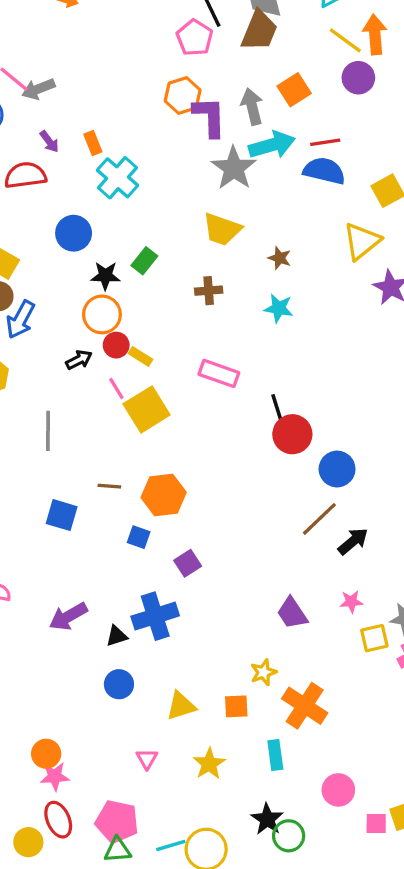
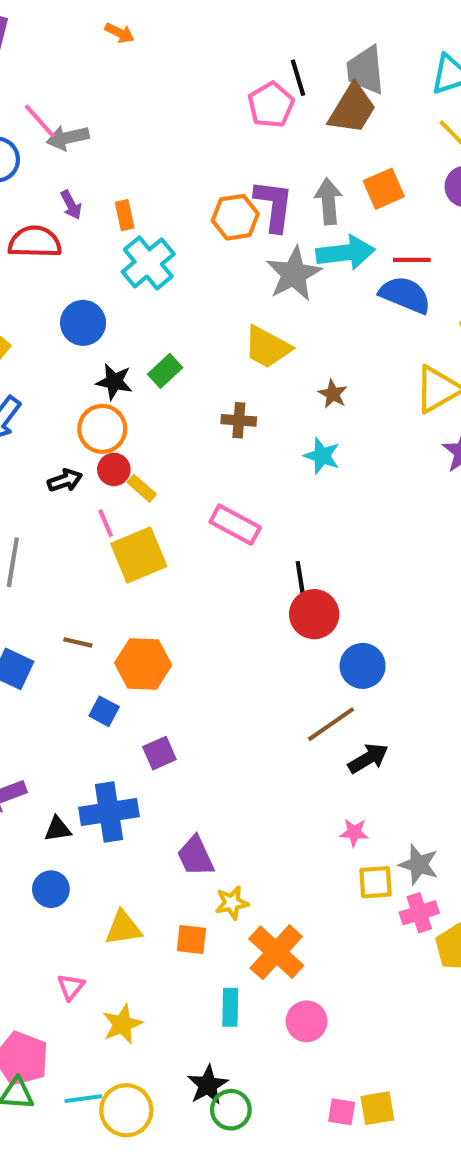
orange hexagon: (183, 95) -> (235, 217), moved
purple trapezoid: (292, 613) -> (196, 856), moved
yellow star: (209, 764) -> (122, 1024), moved
pink circle: (338, 790) -> (307, 1021), moved

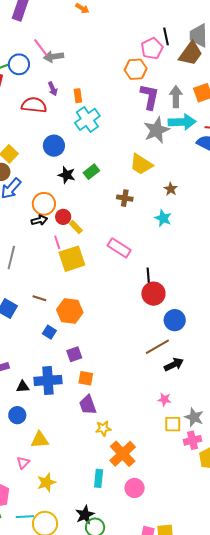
orange hexagon: (235, 217) -> (136, 69), moved
orange circle: (102, 429) -> (44, 204), moved
yellow triangle: (123, 928) -> (40, 440), moved
orange square: (191, 939) -> (86, 378), moved

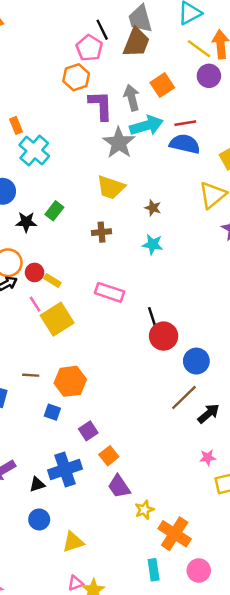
orange square: (86, 378) -> (109, 456), turned -35
pink triangle: (23, 463) -> (76, 583), moved, turned 40

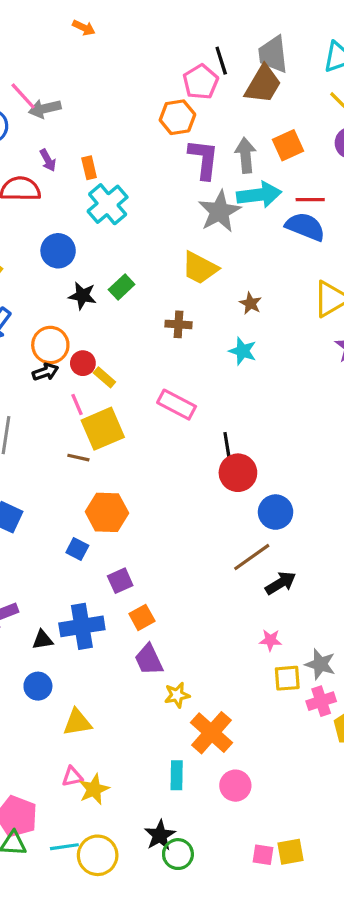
brown line: (31, 375) -> (78, 458), moved

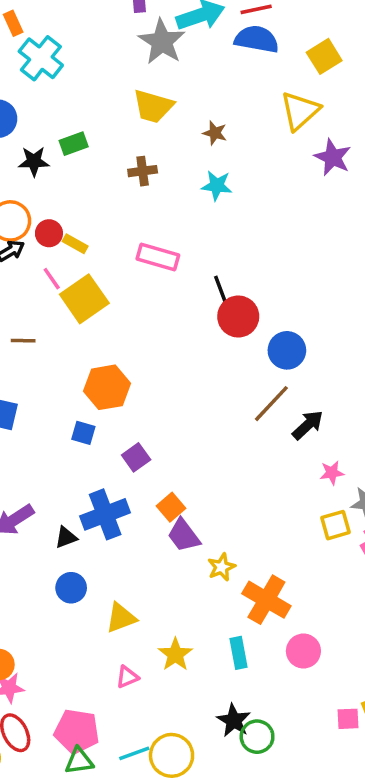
green rectangle: (122, 287) -> (74, 144), turned 35
brown line: (78, 458) -> (23, 341), moved
orange square: (142, 617) -> (171, 507), moved
pink star: (270, 640) -> (332, 473), moved
yellow star: (94, 789) -> (175, 654), moved

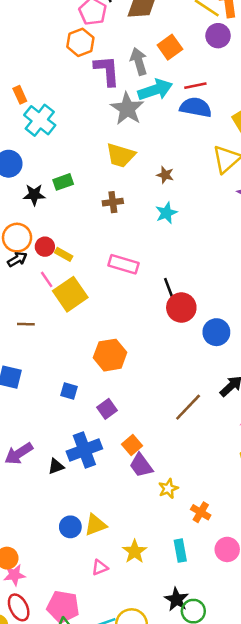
cyan star: (217, 186) -> (166, 213), turned -30
orange hexagon: (107, 387) -> (110, 355), moved
brown line: (271, 404) -> (188, 407), moved
blue circle: (71, 588) -> (70, 527), moved
orange cross: (266, 600) -> (201, 512), size x0.6

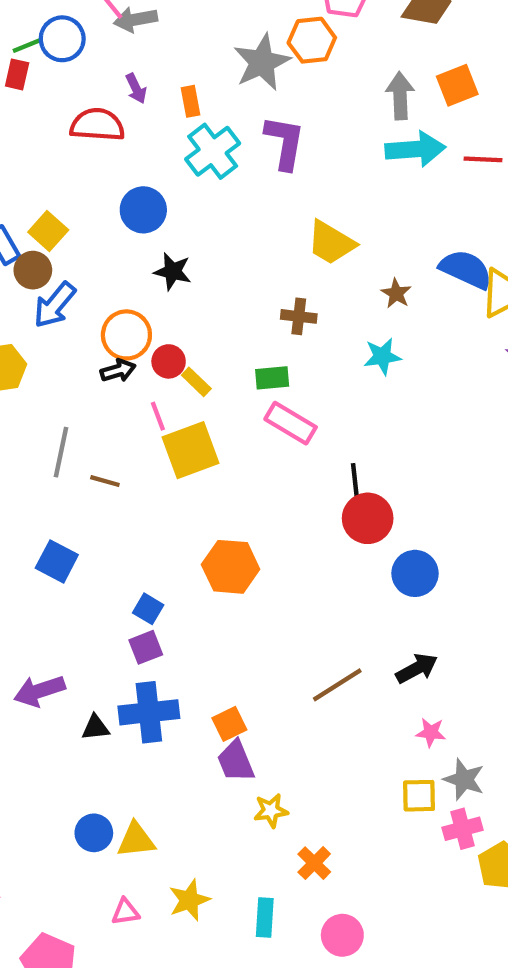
purple L-shape: (107, 71) -> (285, 143), moved
blue semicircle: (196, 107) -> (466, 269), moved
gray star: (127, 109) -> (262, 62), moved
green rectangle: (63, 182) -> (272, 378), moved
purple square: (107, 409) -> (146, 647), moved

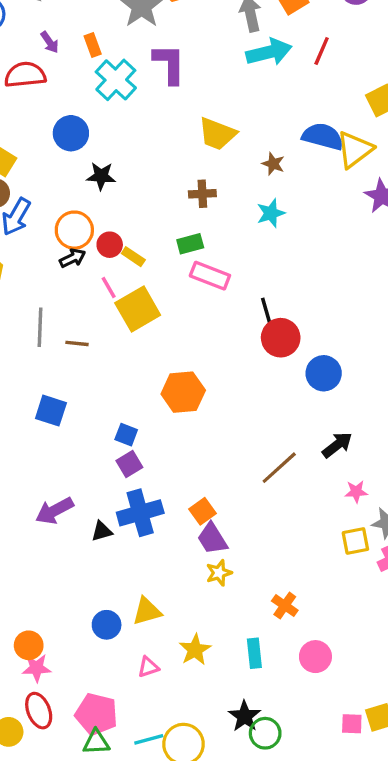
red line: (483, 159) -> (322, 51), turned -60
yellow star: (271, 811) -> (219, 573), moved
blue circle: (94, 833) -> (107, 625), moved

